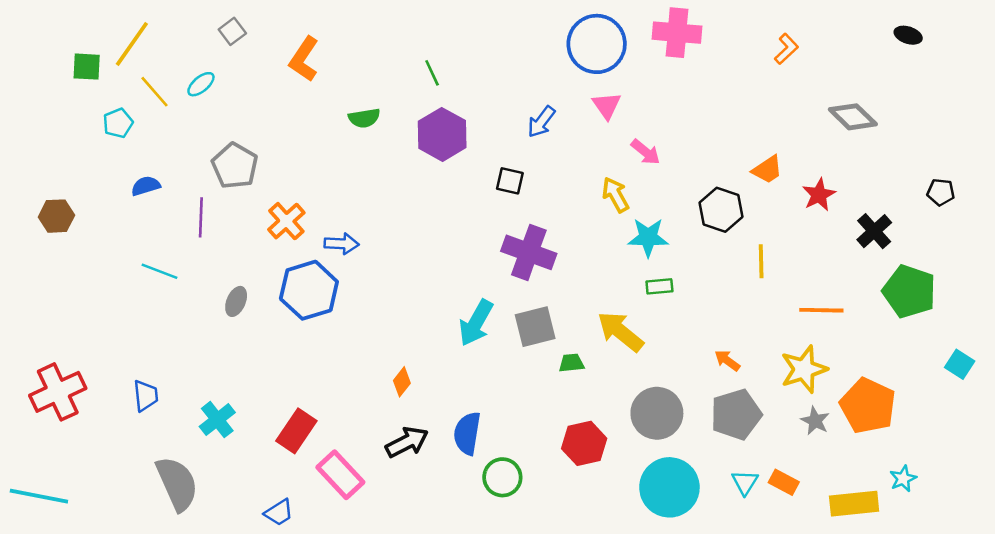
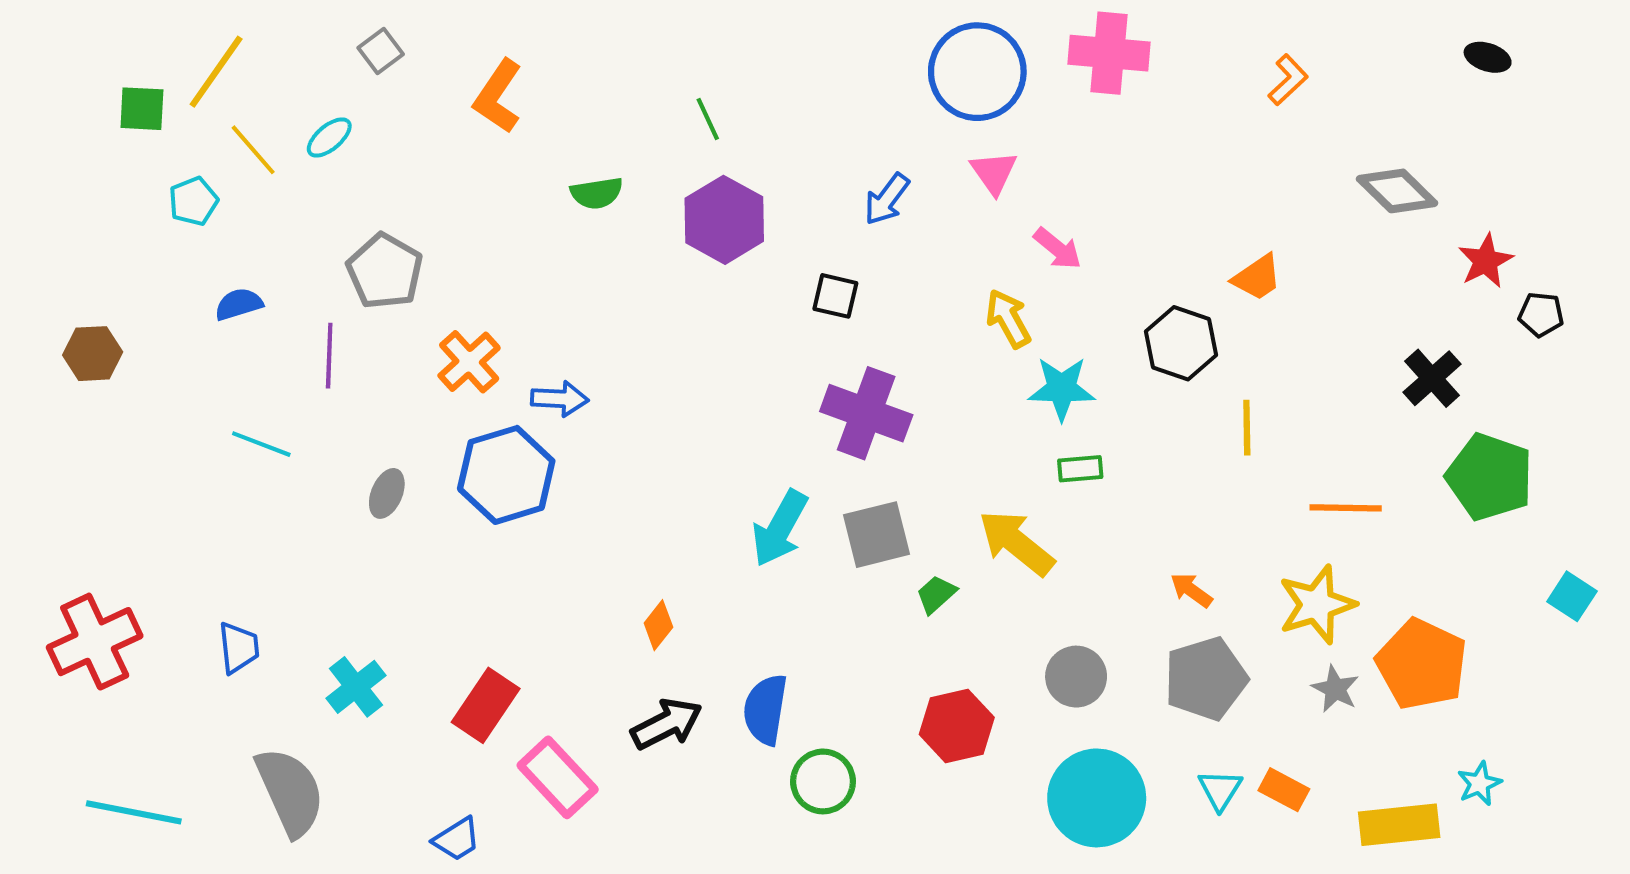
red star: (819, 195) -> (1486, 261), moved
green trapezoid: (571, 363) -> (936, 594), turned -36
gray circle: (657, 413) -> (1076, 677), size x0.7
cyan line: (39, 496) -> (134, 812), moved

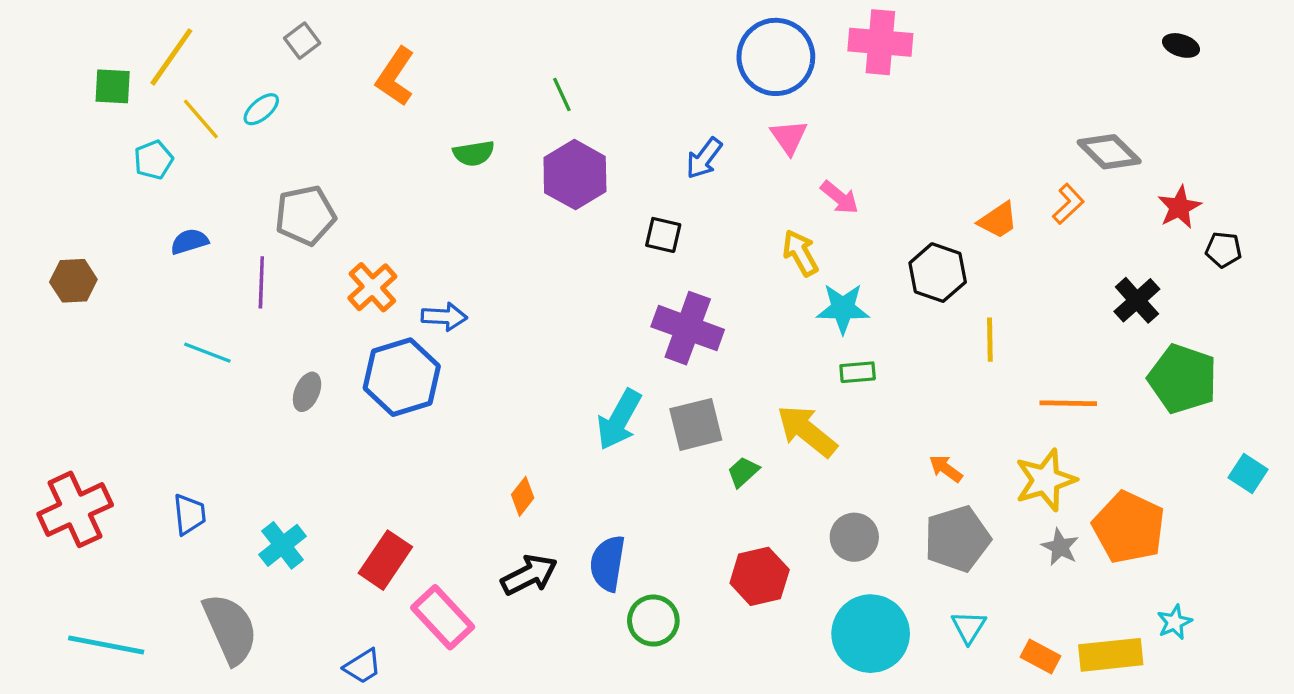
orange L-shape: (1288, 80) -> (1068, 204), moved
gray pentagon: (385, 271) -> (305, 215), turned 30
orange rectangle: (1284, 790) -> (1041, 656), moved

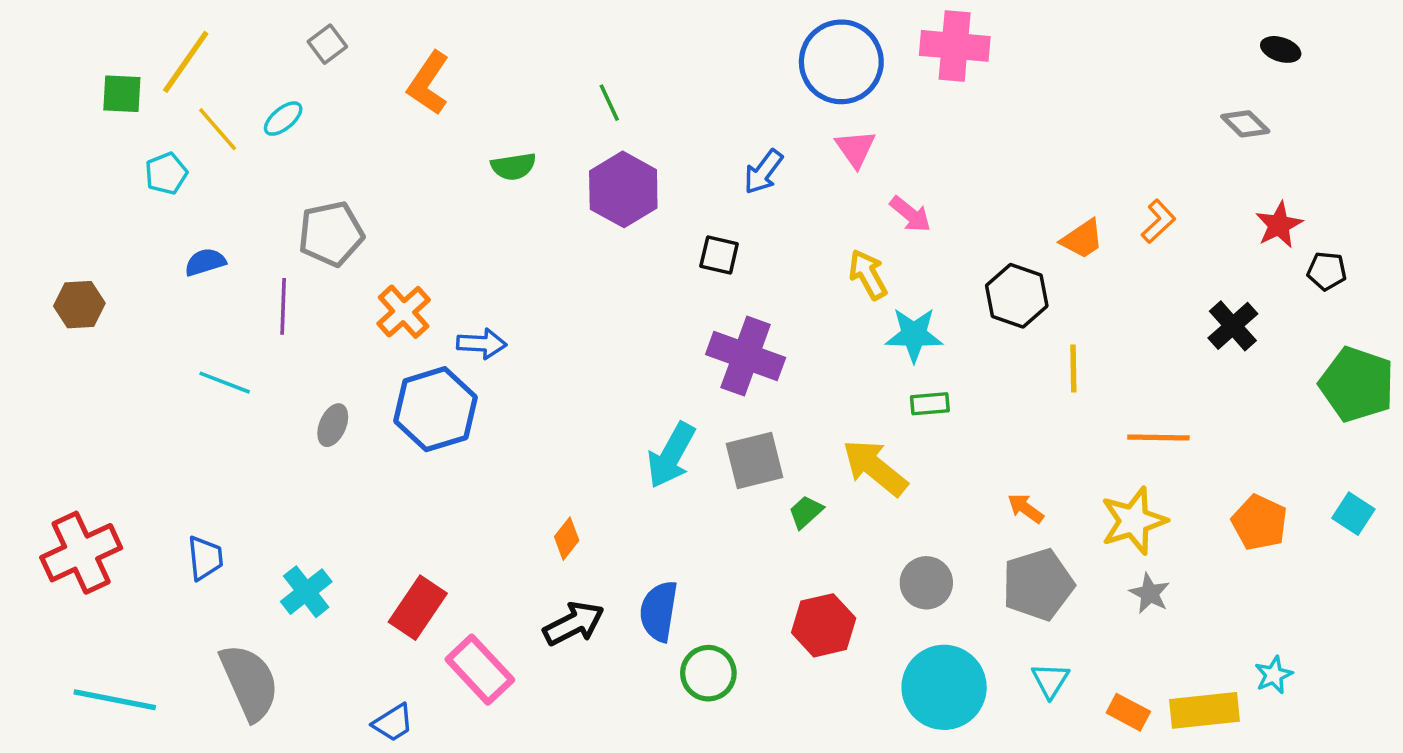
gray diamond: (1109, 152) -> (1245, 124), moved, size x0.7
green pentagon: (1183, 379) -> (1357, 384), moved
orange pentagon: (1129, 527) -> (1259, 523), moved, size x0.7

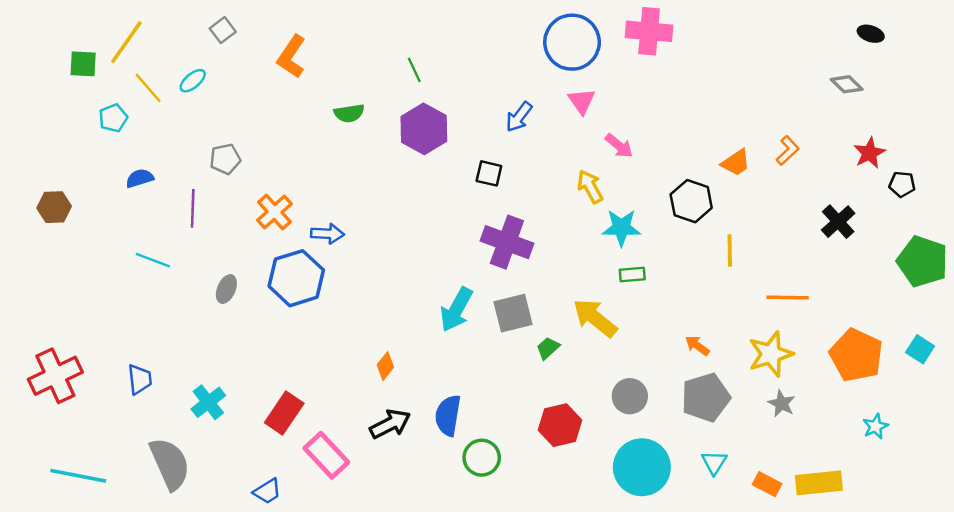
gray pentagon: (331, 234) -> (225, 159), size x0.7
orange pentagon: (1259, 523) -> (856, 355), size x1.4
cyan star: (1274, 675) -> (875, 426), moved

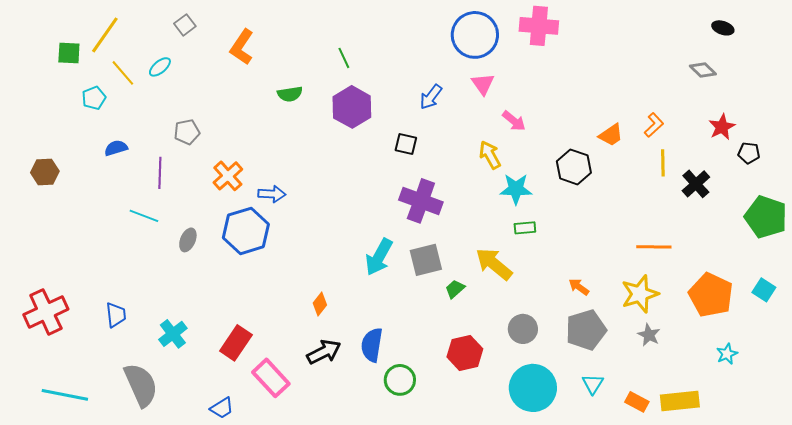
yellow line: (730, 250) -> (663, 163), moved
cyan line: (153, 260) -> (144, 216), moved

